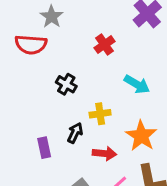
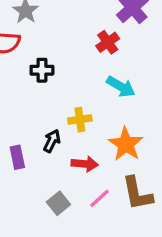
red cross: (105, 45) -> (108, 42), moved
black cross: (66, 84) -> (42, 70), moved, turned -30

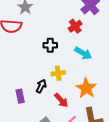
black cross: (42, 70) -> (50, 45), moved
red arrow: (85, 164) -> (61, 100), turned 42

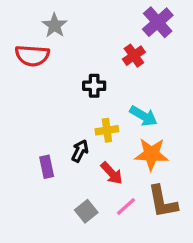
cyan arrow: (83, 53) -> (143, 116), moved
orange star: (86, 88) -> (151, 154), turned -30

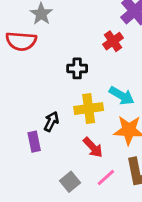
yellow cross: (107, 130) -> (89, 109), size x1.4
black arrow: (80, 151) -> (51, 122), moved

